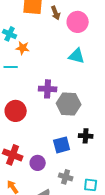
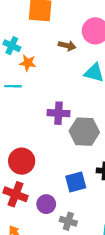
brown arrow: (56, 13) -> (67, 46), moved, turned -56
red circle: (16, 111) -> (22, 161), moved
gray cross: (66, 177) -> (68, 221), moved

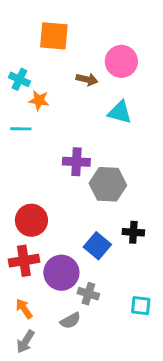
blue square: (76, 182) -> (97, 246), turned -35
red cross: (16, 194) -> (24, 261), turned -30
purple circle: (46, 204) -> (61, 273), size x1.5

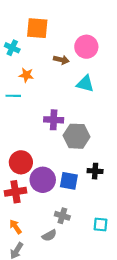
cyan cross: (19, 79) -> (12, 48), moved
blue square: (97, 246) -> (69, 181), turned -30
purple circle: (61, 273) -> (43, 180), moved

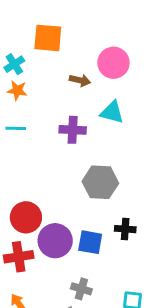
cyan cross: (12, 48) -> (14, 64), turned 32
orange star: (26, 75) -> (17, 90), moved
purple cross: (54, 120) -> (73, 130), moved

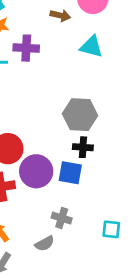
purple cross: (73, 130) -> (26, 48), moved
black cross: (125, 229) -> (83, 147), moved

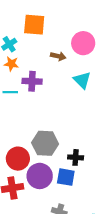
cyan triangle: (91, 47) -> (82, 80), turned 30
gray hexagon: (80, 115) -> (45, 143), moved

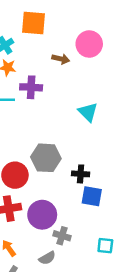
cyan triangle: (82, 80) -> (88, 112), moved
purple circle: (40, 176) -> (42, 215), moved
blue square: (66, 177) -> (92, 196), moved

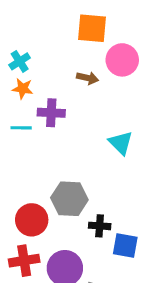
orange square: (34, 23) -> (92, 28), moved
black cross: (81, 174) -> (100, 226), moved

